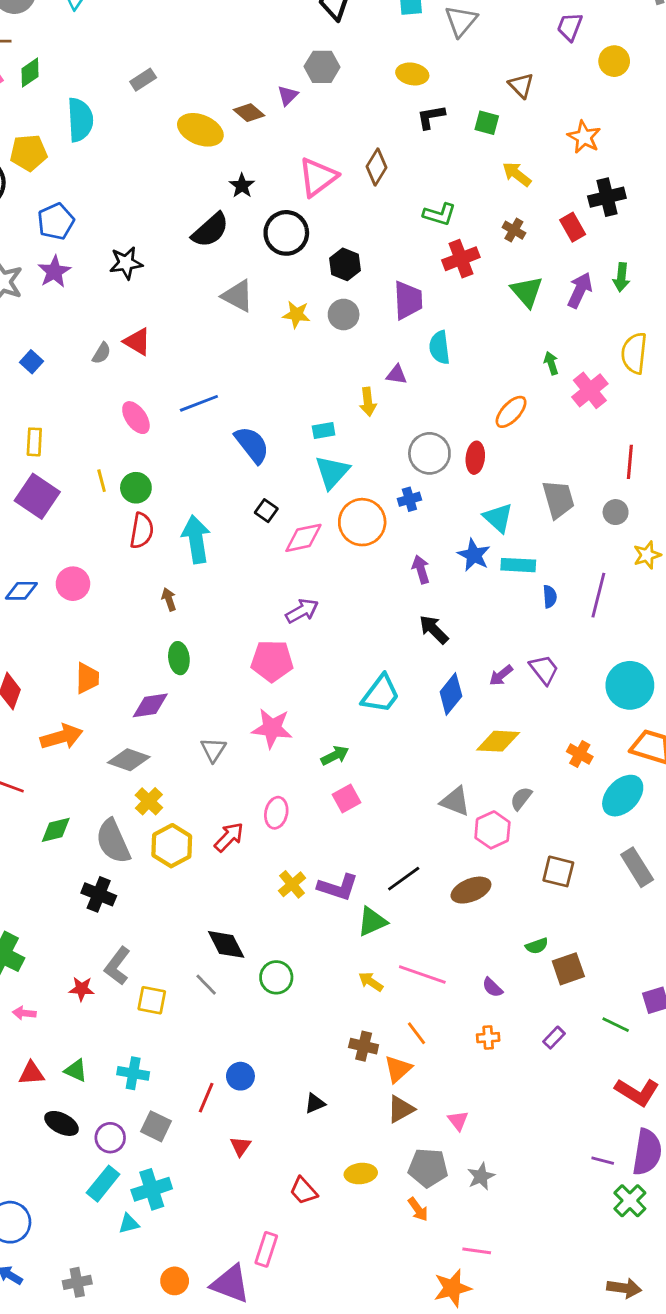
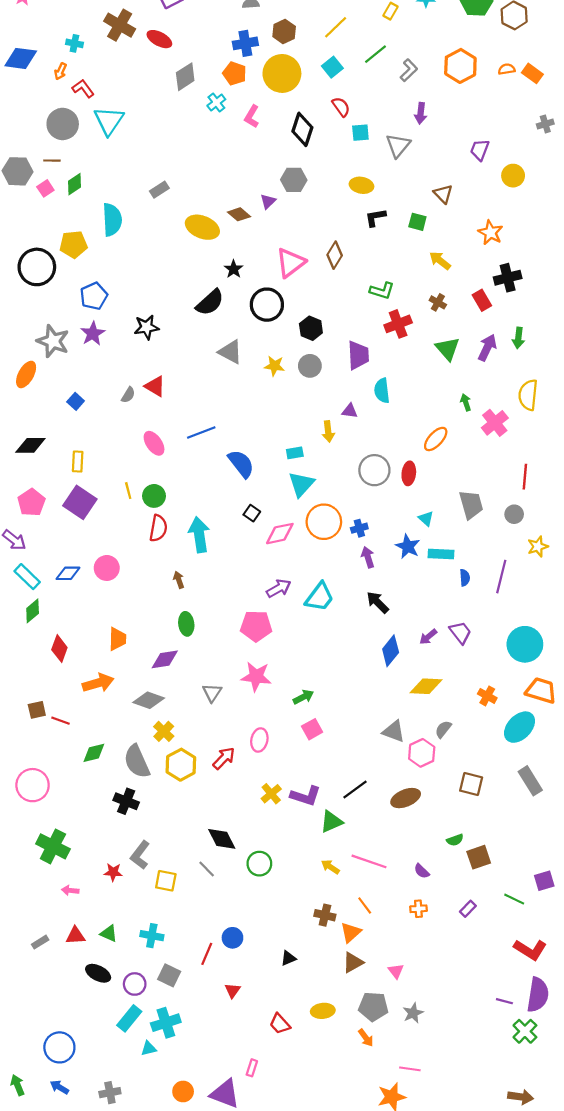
blue cross: (409, 499) -> (359, 528), moved
cyan triangle: (498, 518) -> (426, 519), size x0.7
cyan trapezoid: (381, 694) -> (320, 597), moved
pink rectangle: (266, 1249) -> (252, 1068), size x0.7

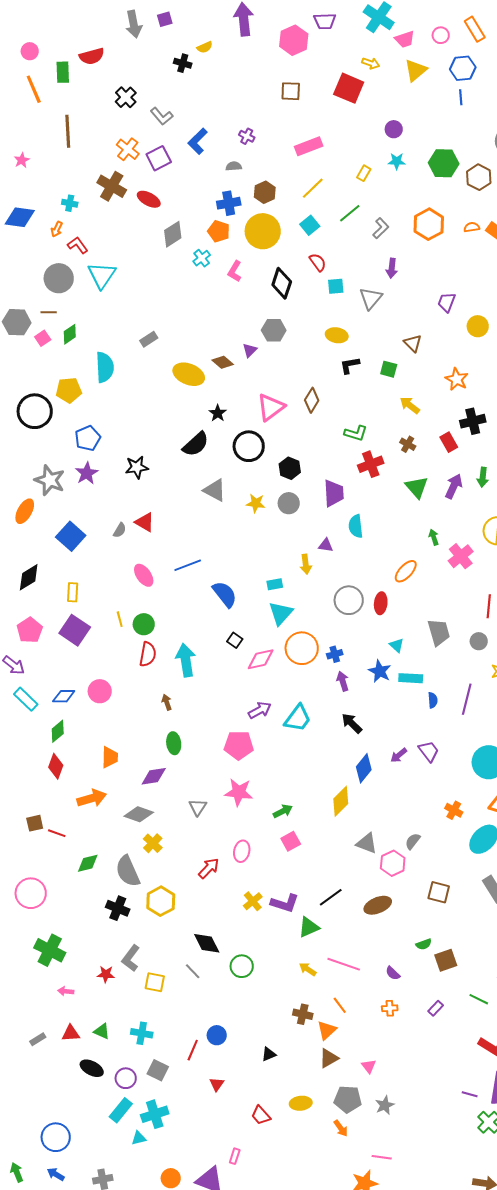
blue square: (76, 401) -> (71, 536), size x1.8
black diamond: (30, 445) -> (29, 577), turned -32
green diamond: (33, 611) -> (58, 731), moved
yellow diamond: (426, 686) -> (341, 801), moved, turned -48
yellow hexagon: (181, 765) -> (161, 901), moved

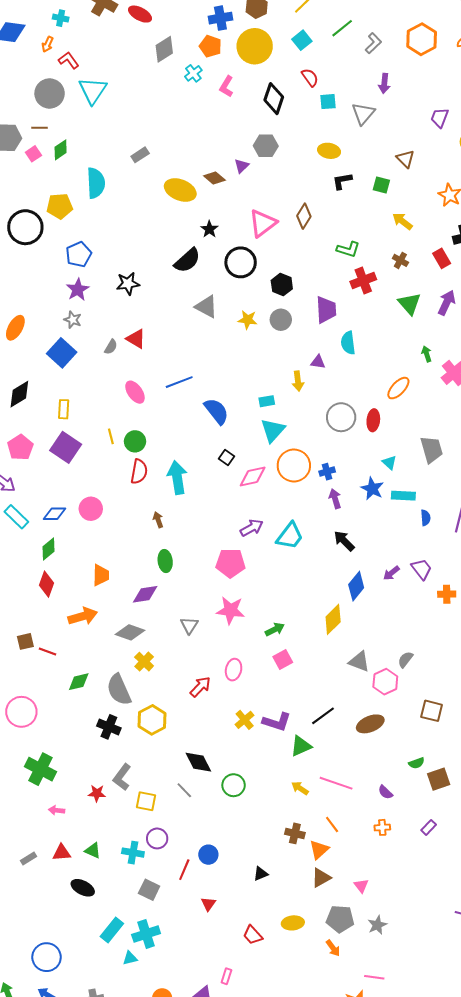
gray star: (50, 480) -> (73, 320), moved, size x0.6
orange cross: (454, 810) -> (447, 594), moved, turned -30
purple circle: (126, 1078) -> (157, 838), moved

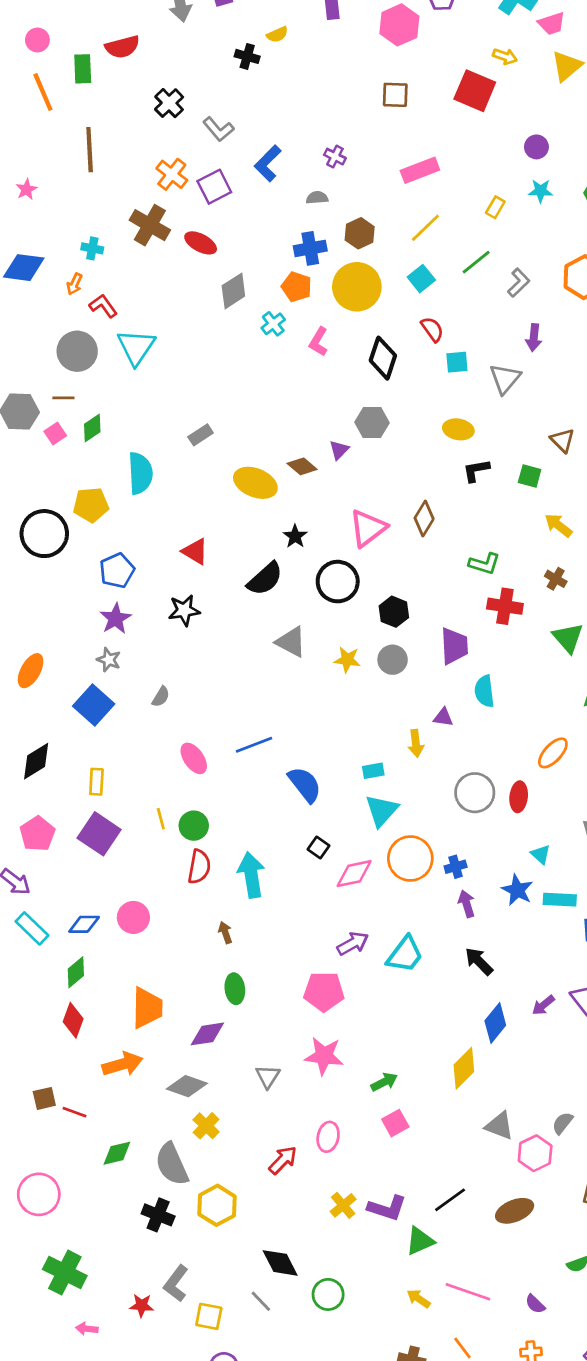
red cross: (363, 280) -> (505, 606), turned 30
red triangle: (136, 339) -> (195, 551), moved
orange trapezoid: (101, 575) -> (147, 1008), size x1.4

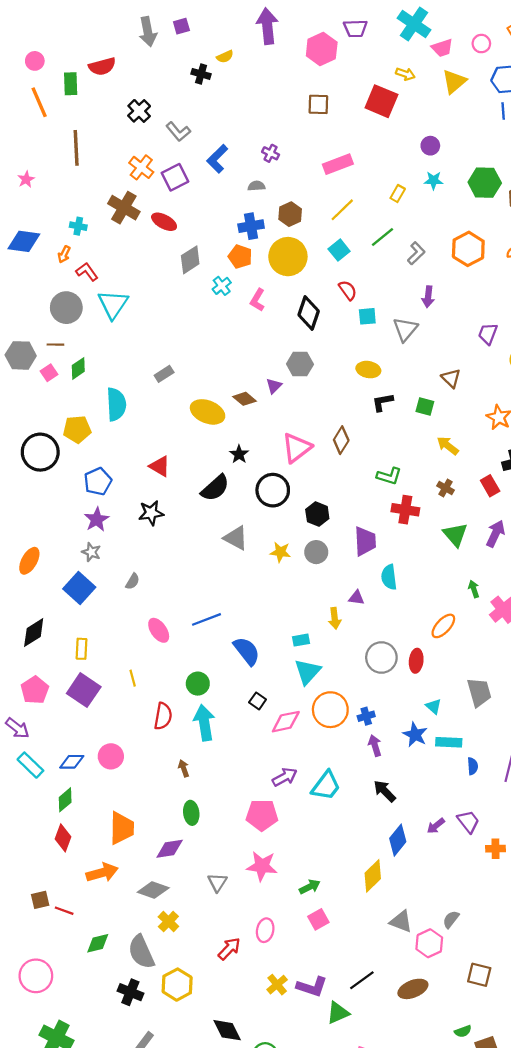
green circle: (194, 826) -> (198, 684), moved

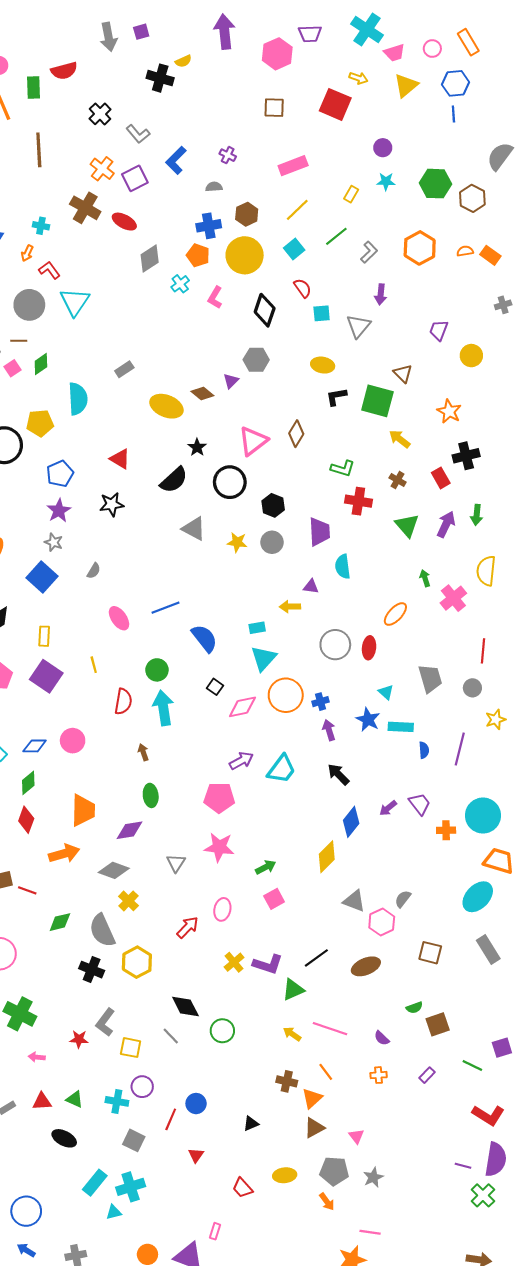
black cross: (201, 74) -> (160, 78), size x1.4
green square: (425, 406) -> (377, 401), size x1.8
yellow arrow: (335, 618) -> (290, 607), turned 96

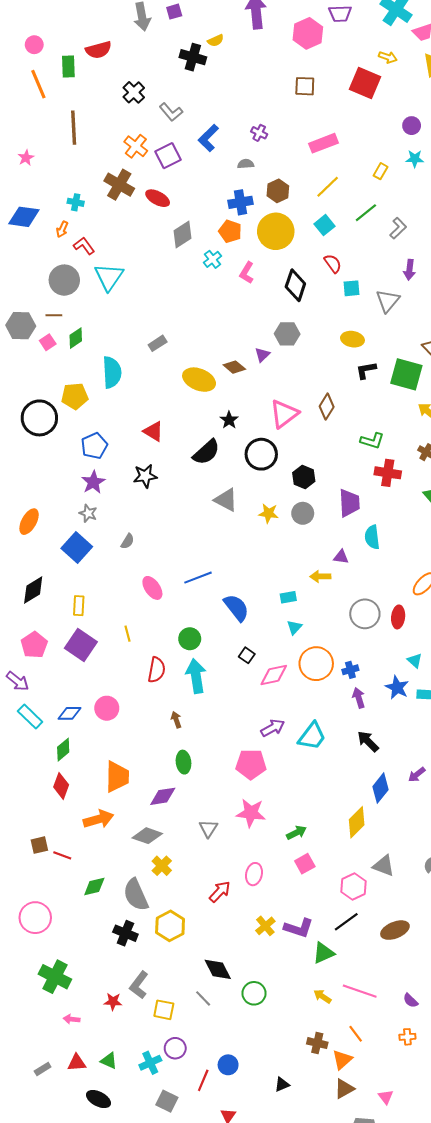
cyan triangle: (264, 658) -> (294, 627), size x0.6
pink hexagon: (382, 922) -> (354, 887), moved
cyan cross: (117, 1101) -> (150, 1063), turned -35

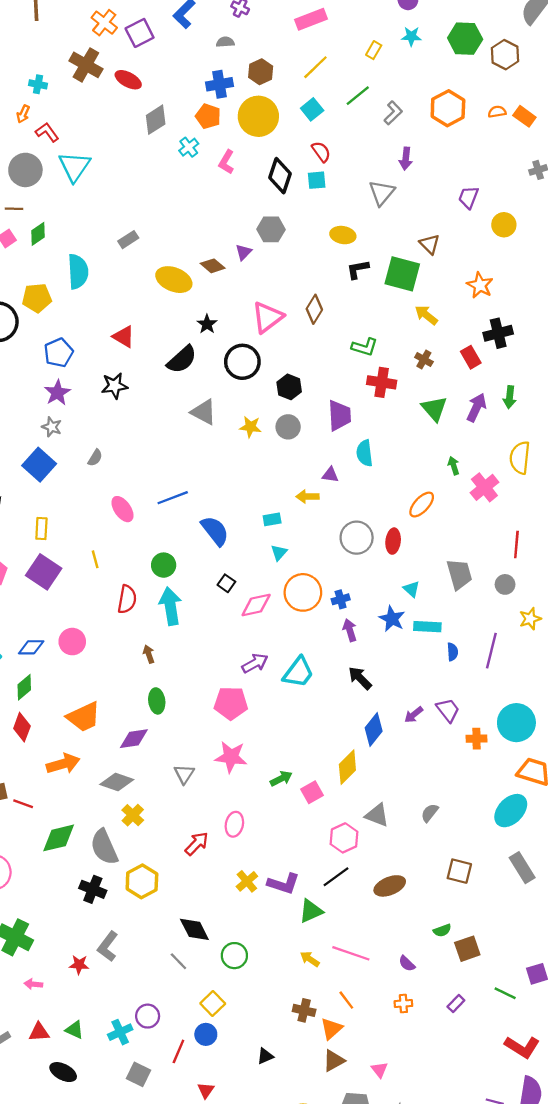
cyan square: (351, 288) -> (317, 180), moved
orange trapezoid: (117, 777) -> (84, 717), turned 64
pink square: (305, 864) -> (312, 792), moved
green diamond: (94, 887) -> (59, 838), size x1.4
yellow square: (164, 1010) -> (213, 1004), moved, turned 35

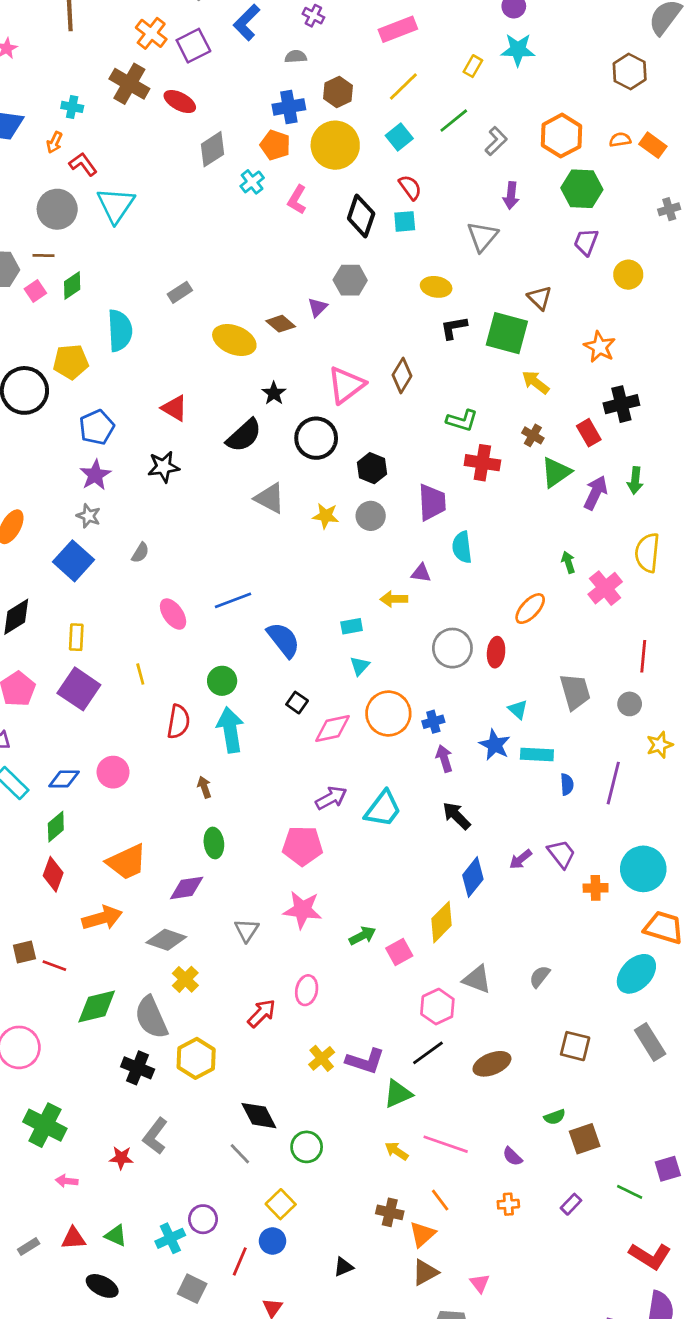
cyan star: (411, 36) -> (518, 50), size x1.4
green hexagon: (465, 39) -> (582, 189), moved
green triangle: (434, 409) -> (556, 472), moved, turned 36

